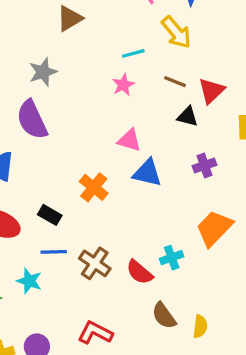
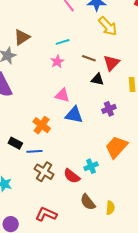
brown triangle: (70, 18) -> (22, 37), moved
yellow arrow: (176, 32) -> (108, 26), moved
blue line: (54, 252) -> (34, 151), moved

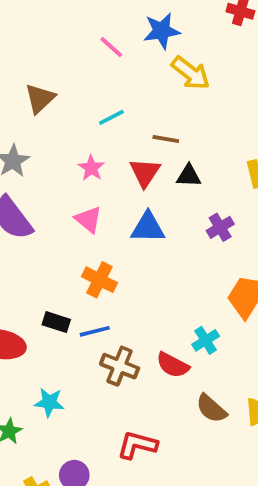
brown triangle: (22, 37) -> (40, 99), moved
pink star: (57, 61) -> (91, 168), moved
red triangle: (111, 63) -> (145, 173), moved
pink triangle: (62, 95) -> (89, 219), moved, turned 35
blue triangle: (74, 115) -> (148, 228), moved

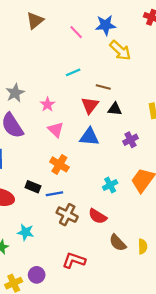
brown triangle: (40, 99) -> (35, 21), moved
pink star: (91, 168) -> (48, 104), moved
cyan cross: (206, 340) -> (110, 185), moved

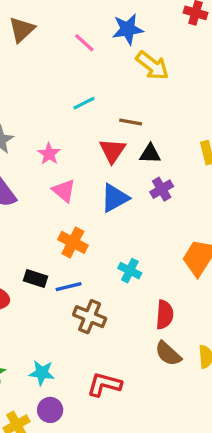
blue triangle: (89, 137) -> (115, 198), turned -30
purple cross: (131, 140) -> (162, 189), moved
cyan cross: (110, 185) -> (130, 271), moved, turned -32
red semicircle: (98, 216) -> (165, 315), moved, turned -114
cyan star: (25, 232) -> (42, 373), moved

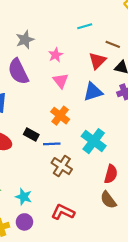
cyan cross: (130, 271) -> (94, 141), size x1.6

